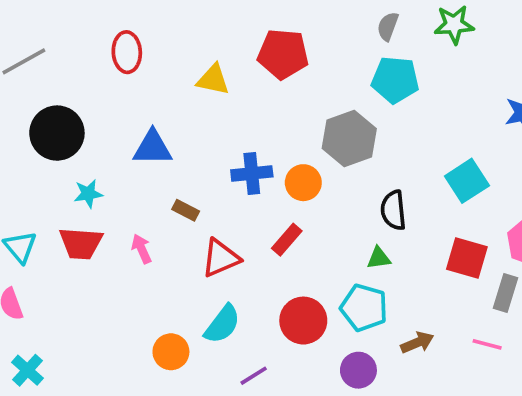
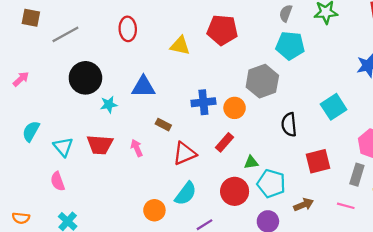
cyan star: (88, 194) -> (109, 105), moved
green triangle: (379, 258) -> (251, 162), moved
red square: (467, 258) -> (318, 161), moved, turned -30

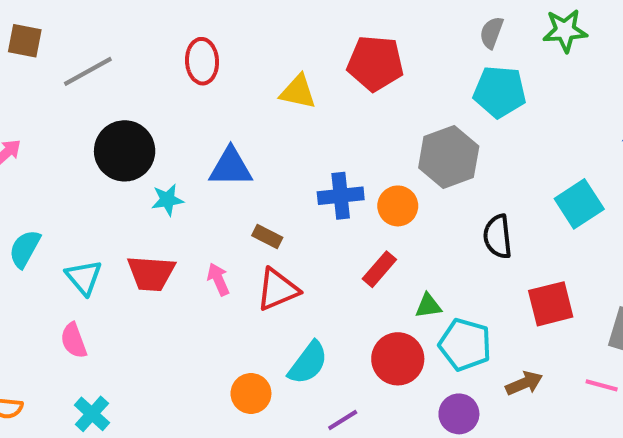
red triangle: (184, 154) -> (277, 290), moved

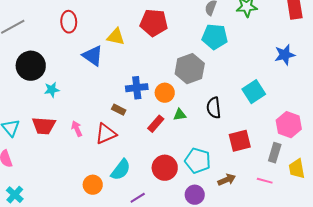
blue triangle: (231, 167) -> (93, 56), moved, turned 35
brown rectangle: (267, 237) -> (119, 110), moved
green triangle: (428, 306) -> (180, 115), moved

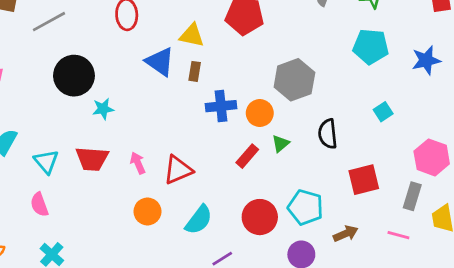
cyan pentagon: (215, 37) -> (371, 46), moved
cyan square: (254, 92) -> (383, 112), size x0.6
brown rectangle: (119, 110) -> (195, 71), moved, turned 72
green triangle: (180, 115) -> (281, 144), turned -32
orange circle: (93, 185) -> (147, 211), moved

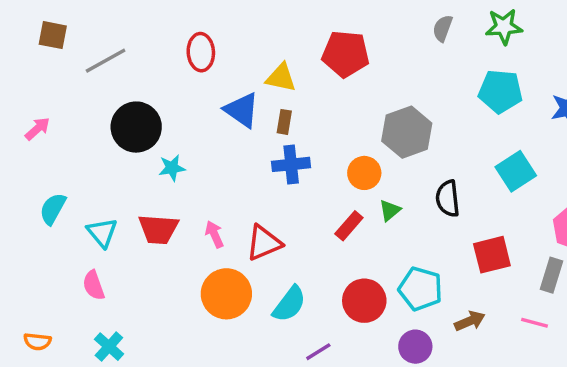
blue cross: (221, 106) -> (291, 164), moved
cyan square: (383, 112) -> (516, 171), size x1.6
orange circle: (147, 211) -> (226, 294), size x1.5

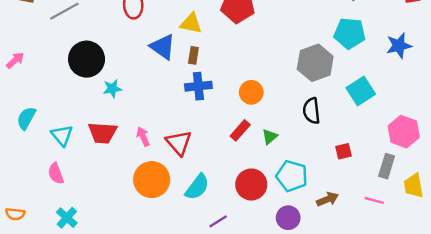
gray hexagon: (407, 132) -> (315, 63), moved
green triangle: (390, 210) -> (270, 137), moved
red triangle: (264, 243) -> (179, 143), turned -48
red square: (492, 255) -> (343, 151), size x0.6

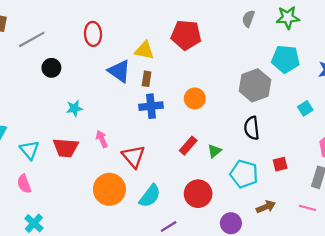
black circle: (87, 59) -> (51, 68), moved, size x0.6
cyan square: (361, 91) -> (305, 108), moved, size x0.6
orange circle: (251, 92) -> (195, 98), moved
pink arrow: (143, 137) -> (102, 139), moved
cyan pentagon: (292, 176) -> (244, 174), moved

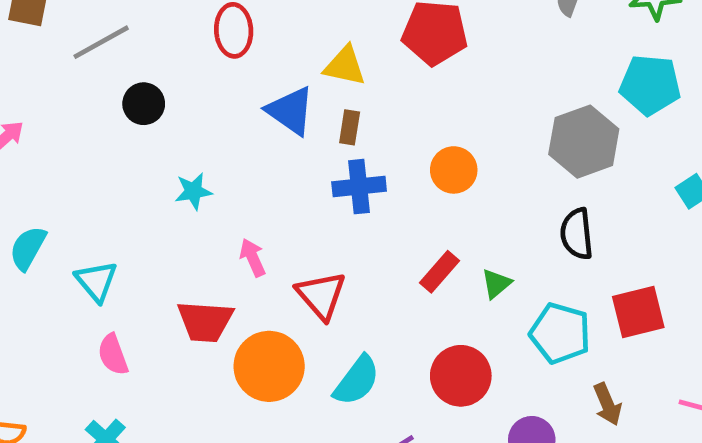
red trapezoid: (66, 148) -> (205, 321), moved
red square: (280, 164) -> (638, 312), size x1.6
pink semicircle: (24, 184) -> (113, 355), moved
brown arrow: (266, 207) -> (607, 404), turned 90

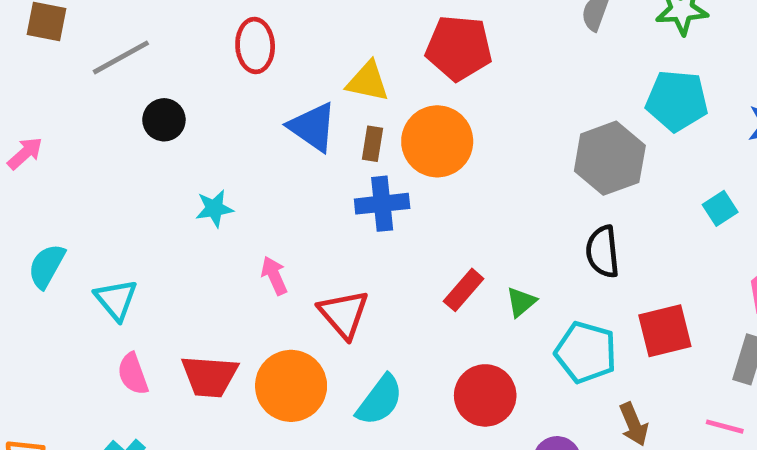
orange circle: (454, 170) -> (437, 141), moved, size x1.5
red trapezoid: (205, 321) -> (210, 376), moved

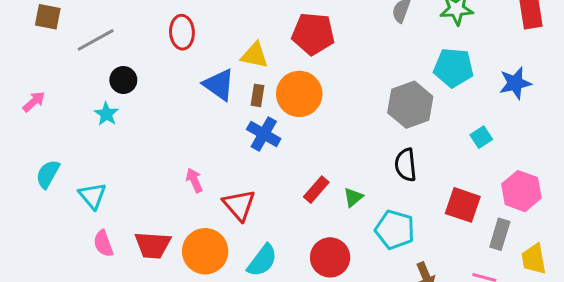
blue cross: (382, 204) -> (264, 134), turned 36
cyan star: (214, 208) -> (106, 114), moved, turned -30
red square: (665, 331) -> (463, 205), moved, turned 33

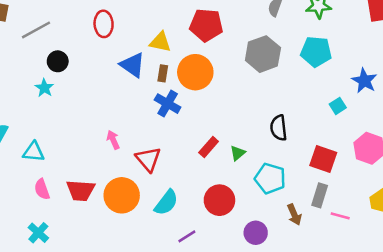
blue star: (515, 83) -> (364, 81), moved, turned -30
gray hexagon: (410, 105) -> (263, 54), moved
cyan triangle: (92, 196) -> (34, 152), turned -45
gray rectangle: (500, 234) -> (320, 195), moved

